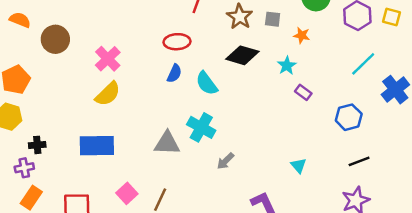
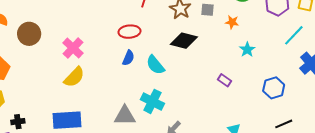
cyan line: (363, 64) -> (294, 35), moved
cyan star: (287, 66) -> (247, 50), moved
purple rectangle: (303, 92) -> (225, 80), moved

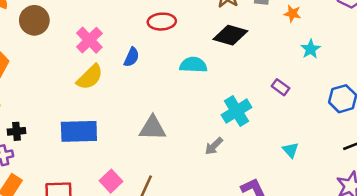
blue semicircle: (128, 58) -> (132, 57), moved
cyan semicircle: (155, 65) -> (193, 65), turned 130
cyan cross: (152, 101) -> (237, 111), moved, turned 30

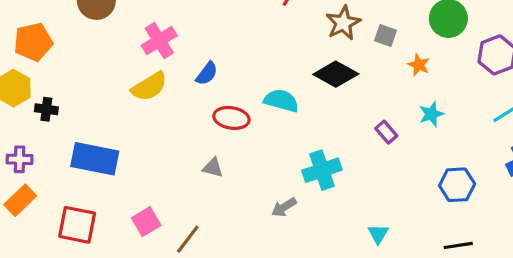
red ellipse: (162, 22) -> (231, 118), moved
purple rectangle: (280, 87) -> (386, 132), moved
gray triangle: (153, 128) -> (213, 168), size x0.6
black cross: (16, 131) -> (46, 109), moved
blue rectangle: (79, 131) -> (95, 159), moved

